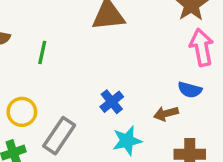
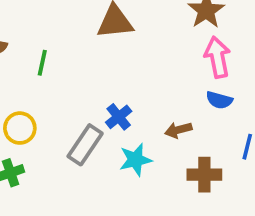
blue semicircle: (190, 90) -> (219, 100), moved
gray rectangle: (59, 136) -> (85, 145), moved

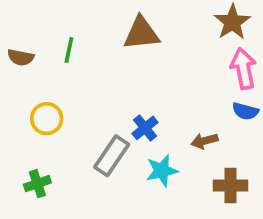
green line: (42, 63) -> (69, 50), moved
yellow circle: (20, 128) -> (47, 119), moved

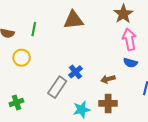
yellow circle: (47, 119) -> (22, 58), moved
cyan star: (162, 171) -> (82, 110), moved
brown cross: (230, 185) -> (108, 103), moved

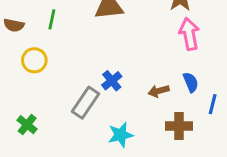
blue semicircle: (130, 63) -> (191, 82), moved, turned -128
green cross: (16, 102) -> (27, 125), turned -32
brown cross: (108, 103) -> (179, 126), moved

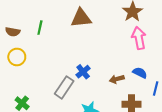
yellow circle: (34, 60) -> (17, 57), moved
blue semicircle: (191, 82) -> (140, 73), turned -40

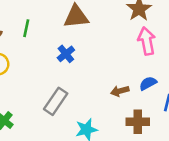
blue cross: (83, 72) -> (66, 54), moved
blue semicircle: (140, 73) -> (148, 83), turned -56

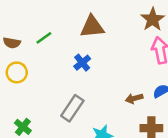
green line: (26, 28) -> (44, 38), turned 42

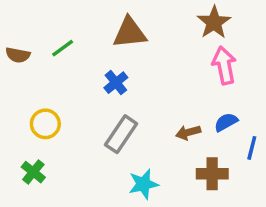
yellow circle: (17, 72) -> (45, 124), moved
gray rectangle: (72, 108) -> (121, 134), moved

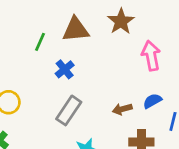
brown star: (214, 22) -> (121, 21), moved
green line: (63, 48) -> (40, 42), moved, turned -30

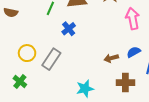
gray rectangle: (69, 110) -> (51, 59), moved

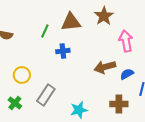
blue cross: (69, 29) -> (63, 51), turned 32
brown arrow: (111, 58) -> (105, 67), moved, size x1.5
gray rectangle: (51, 59) -> (46, 95), moved

